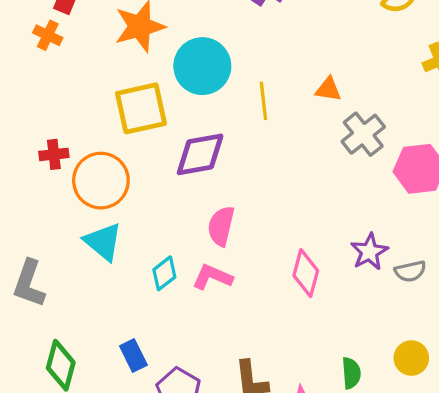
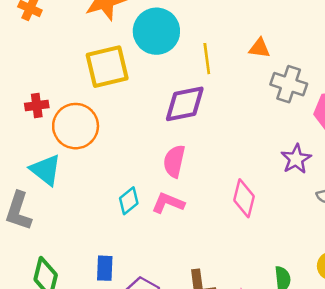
gray cross: (363, 134) -> (289, 84), turned -32
purple diamond: (200, 154) -> (185, 104), moved
cyan triangle: (103, 242) -> (46, 170), moved
purple star: (369, 252) -> (296, 159), moved
blue rectangle: (133, 356) -> (105, 268), turned 30

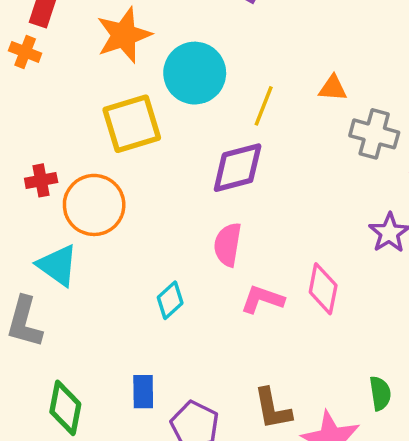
yellow line: (207, 59) -> (264, 106), turned 32
pink L-shape: (168, 203) -> (262, 299), moved

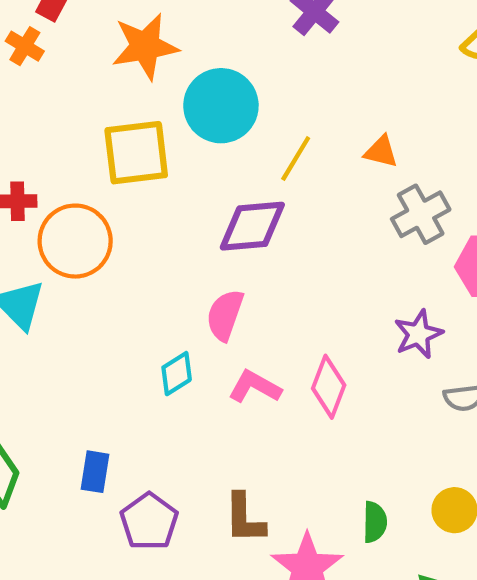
gray cross: (374, 134) -> (421, 214), turned 36
cyan diamond: (170, 300) -> (177, 374), moved

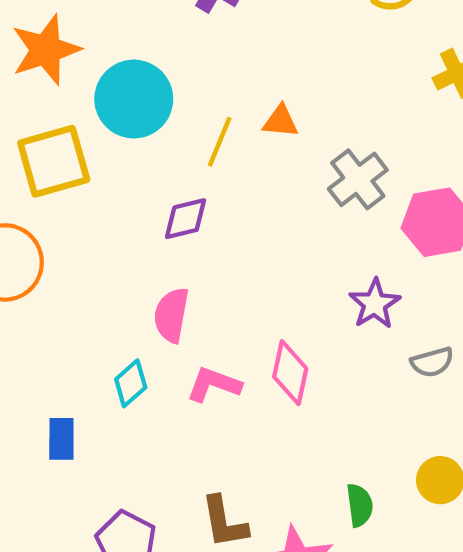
orange triangle: (381, 152) -> (281, 121), moved
purple diamond: (252, 226) -> (186, 219), size x0.7
blue rectangle: (95, 472) -> (61, 439), moved

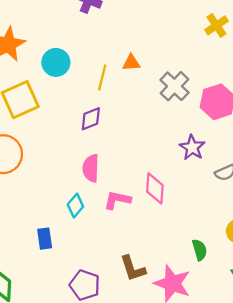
cyan circle: (134, 99) -> (56, 62), size x0.7

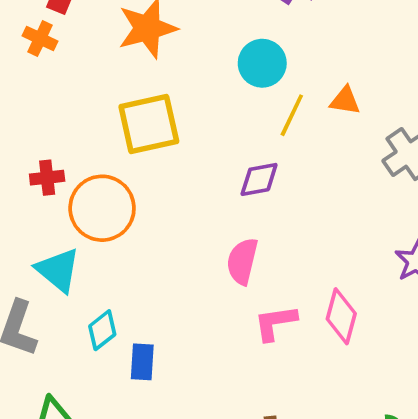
cyan circle: (56, 62) -> (262, 63), moved
pink L-shape: (117, 200) -> (275, 323), turned -32
cyan diamond: (75, 206) -> (102, 330), moved

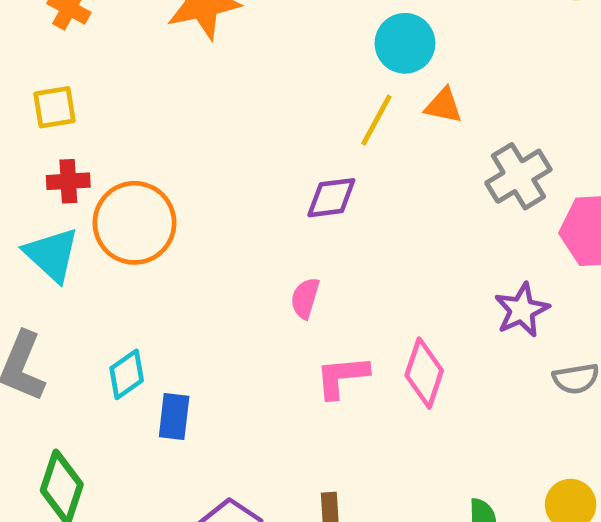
cyan circle: (262, 63) -> (405, 43), moved
yellow square: (149, 124) -> (54, 107), moved, size x0.6
pink semicircle: (242, 261) -> (305, 298), size x0.7
cyan triangle: (58, 270) -> (52, 255), moved

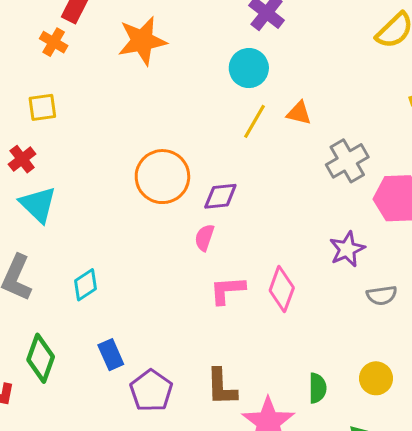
cyan circle: (405, 43) -> (249, 68), moved
red cross: (68, 181) -> (22, 159), moved, turned -36
purple diamond: (331, 198) -> (220, 196), moved
orange circle: (134, 223) -> (162, 177), moved
blue rectangle: (174, 416) -> (111, 355), moved, turned -32

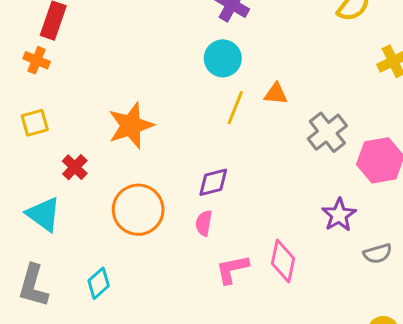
orange star: (142, 41) -> (131, 125), moved
red cross: (22, 159) -> (75, 167), moved
orange circle: (162, 177) -> (138, 210), moved

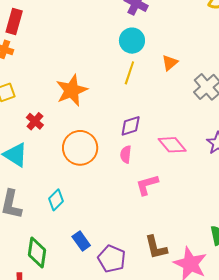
orange triangle: (276, 94) -> (170, 63), turned -42
yellow line: (235, 108) -> (129, 73), moved
pink diamond: (283, 261) -> (172, 145), moved, turned -48

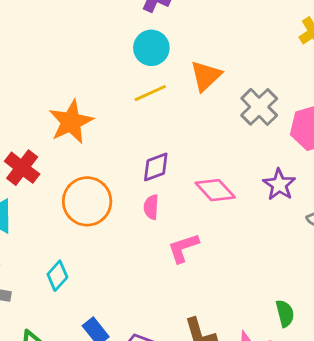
orange triangle: (170, 63) -> (206, 76), size x1.4
yellow line: (129, 73) -> (150, 93), turned 50
red cross: (35, 121) -> (22, 168), size x1.4

